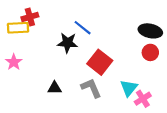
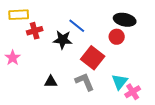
red cross: (30, 17) -> (35, 31), moved
yellow rectangle: (18, 28) -> (19, 15), moved
black ellipse: (150, 31) -> (125, 20), moved
red circle: (150, 52) -> (117, 37), moved

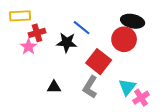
red circle: (117, 37) -> (124, 39), size x1.5
pink star: (13, 58) -> (29, 47), moved
gray L-shape: (85, 82) -> (90, 87), turned -125

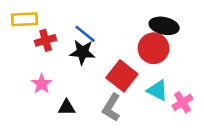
blue line: (82, 28) -> (85, 34), moved
pink star: (29, 47) -> (42, 84), moved
cyan triangle: (127, 87) -> (157, 90), moved, turned -42
pink cross: (141, 98) -> (183, 102), moved

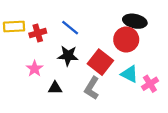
yellow rectangle: (24, 19) -> (14, 27), moved
black star: (82, 52) -> (68, 56), moved

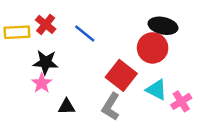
red cross: (38, 33) -> (46, 24), moved, turned -35
black star: (68, 56) -> (46, 62), moved

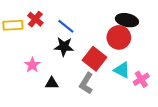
black star: (46, 62) -> (64, 47), moved

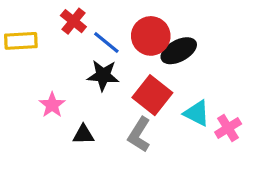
red cross: (35, 19) -> (73, 21), moved
black ellipse: (127, 20) -> (179, 51), moved, turned -40
red circle: (119, 37) -> (151, 36), moved

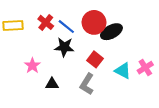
red cross: (73, 21) -> (46, 22), moved
red square: (152, 95) -> (95, 59), size x0.7
pink cross: (228, 128) -> (145, 68), moved

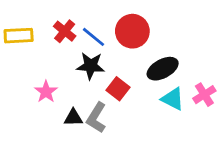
black ellipse: (111, 32) -> (163, 69), moved
red square: (95, 59) -> (118, 89), moved
gray L-shape: (87, 84) -> (96, 118), moved

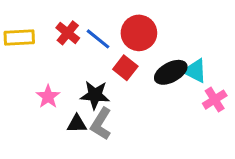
black star: (91, 66) -> (95, 95), moved
red square: (118, 89) -> (125, 68), moved
cyan triangle: (173, 99) -> (195, 71), moved

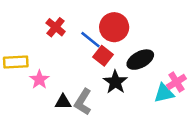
yellow rectangle: (19, 37) -> (16, 62), moved
blue line: (98, 39) -> (90, 40), moved
cyan triangle: (195, 71) -> (164, 93), moved, turned -40
black star: (95, 95) -> (115, 82), moved, turned 30

